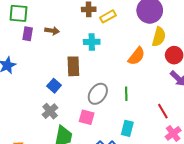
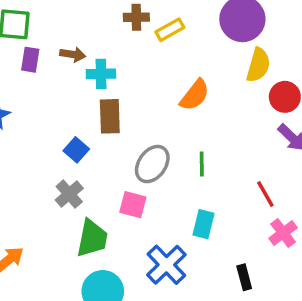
cyan cross: (92, 42) -> (101, 74), moved
orange semicircle: (136, 56) -> (195, 95), moved

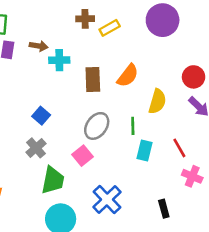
yellow semicircle: (258, 65) -> (157, 101), moved
brown rectangle: (110, 116) -> (93, 79), moved
pink square: (133, 205) -> (83, 156), turned 36
cyan rectangle: (204, 224) -> (144, 150), moved
pink cross: (283, 233) -> (192, 176), turned -30

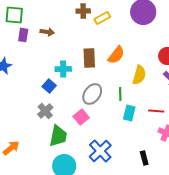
cyan cross: (59, 60) -> (63, 69), moved
red line: (179, 148) -> (156, 111), turned -56

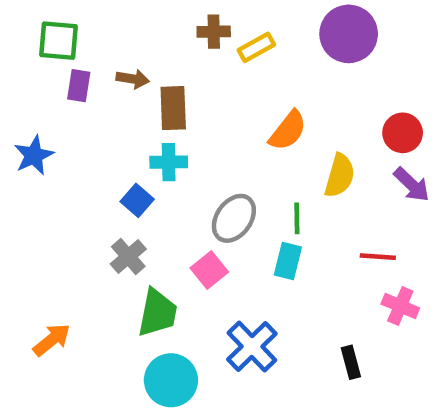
brown rectangle: (89, 58) -> (173, 108), moved
cyan rectangle: (129, 113) -> (288, 261), moved

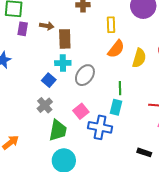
yellow rectangle: (256, 47) -> (111, 25), moved, turned -63
yellow semicircle: (340, 176) -> (139, 58), moved
gray ellipse: (234, 218) -> (85, 75), moved
blue cross: (252, 347) -> (100, 127), moved, turned -35
black rectangle: (351, 362) -> (144, 152), turned -56

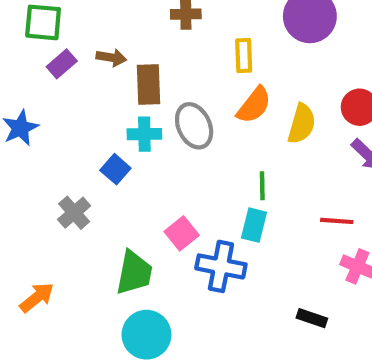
purple rectangle: (23, 29) -> (62, 64), turned 40
gray ellipse: (85, 75) -> (194, 126), moved, turned -60
gray cross: (45, 105) -> (74, 213), moved

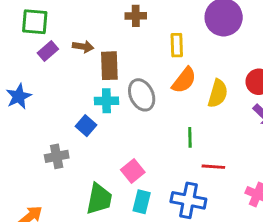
gray cross: (74, 213) -> (57, 156), turned 30
red line: (337, 221) -> (213, 167), moved
cyan rectangle: (254, 225) -> (142, 202), moved
blue cross: (221, 266) -> (188, 200), moved

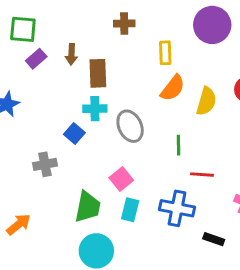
brown arrow: (83, 47) -> (71, 54), turned 84
gray ellipse: (142, 95) -> (130, 126), moved

